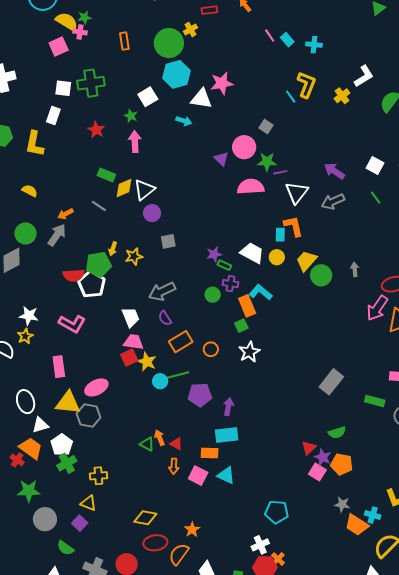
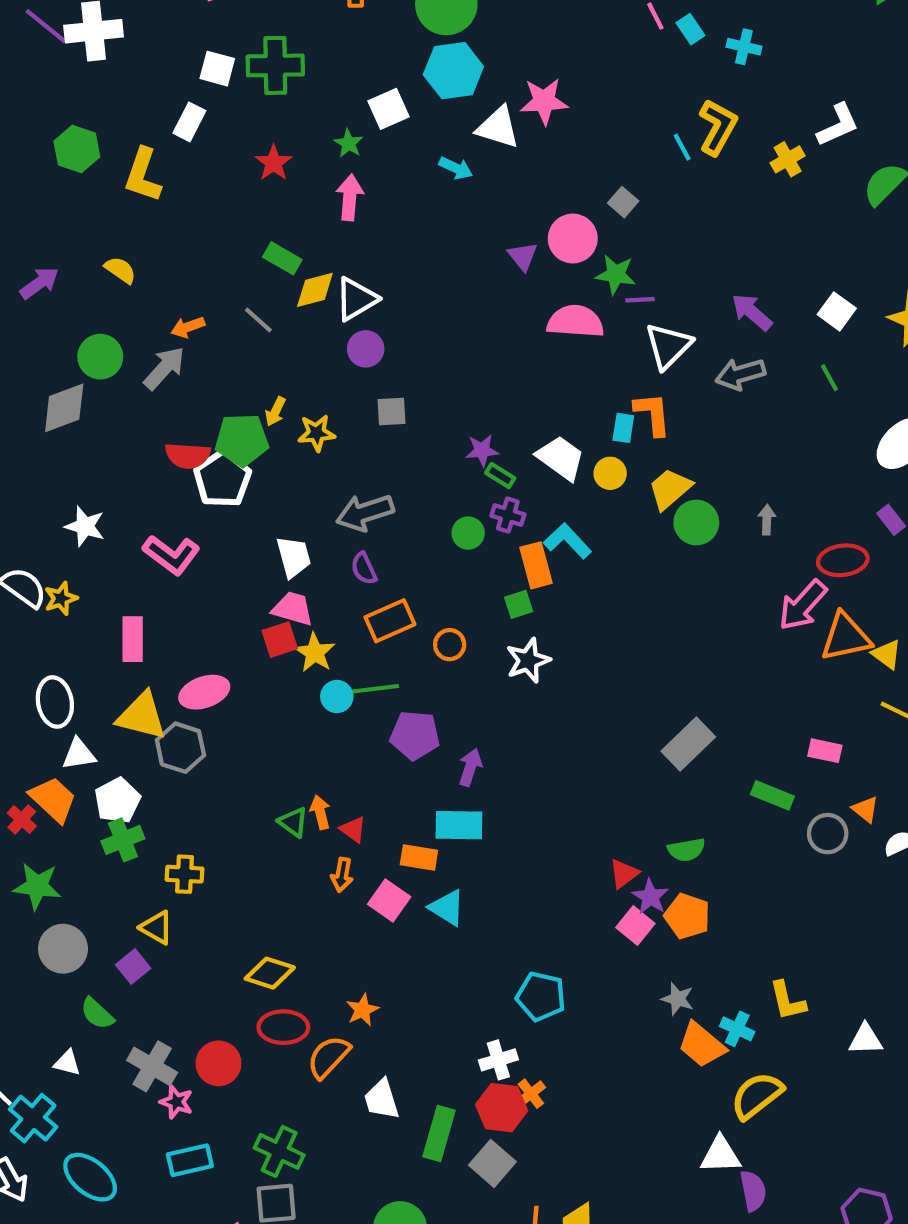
yellow star: (25, 336) -> (61, 598), moved

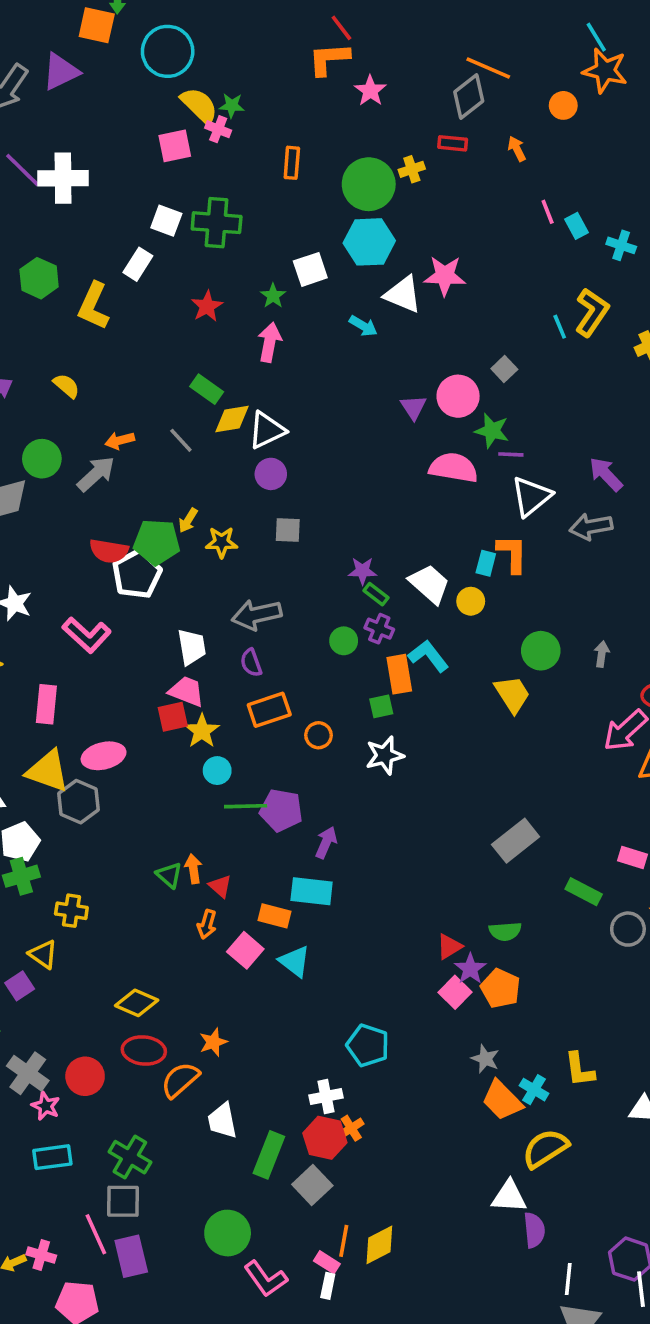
yellow trapezoid: (670, 489) -> (512, 694), moved, turned 93
green line: (374, 689) -> (246, 806), moved

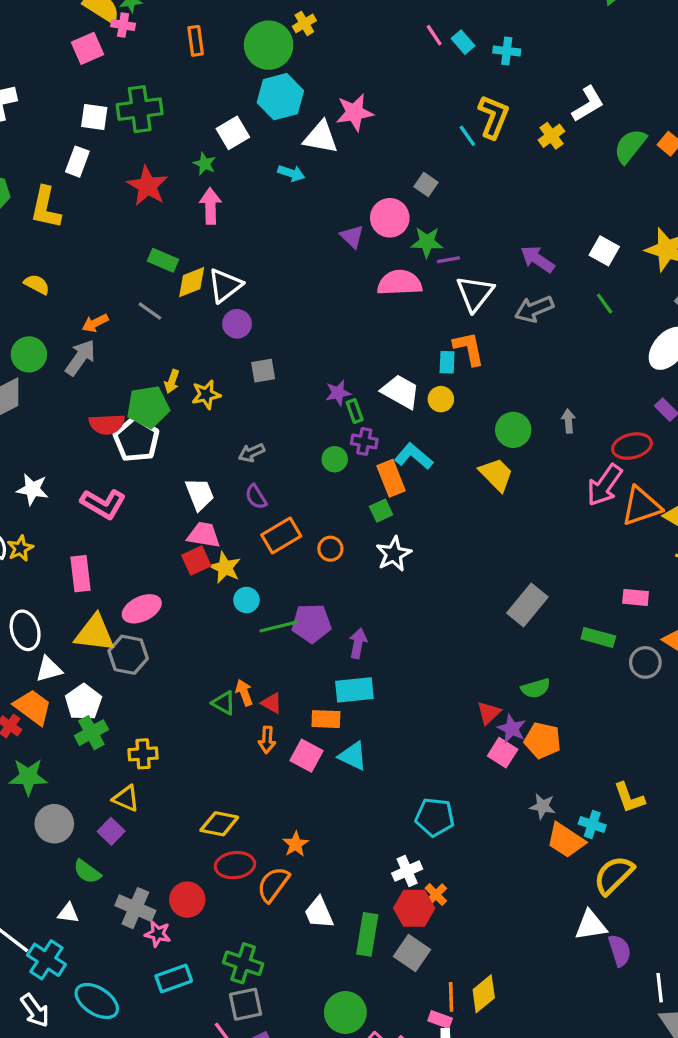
red star: (207, 306) -> (147, 186), size x1.4
green rectangle: (376, 594) -> (355, 411), turned 45
gray arrow: (257, 615) -> (252, 453), size x0.6

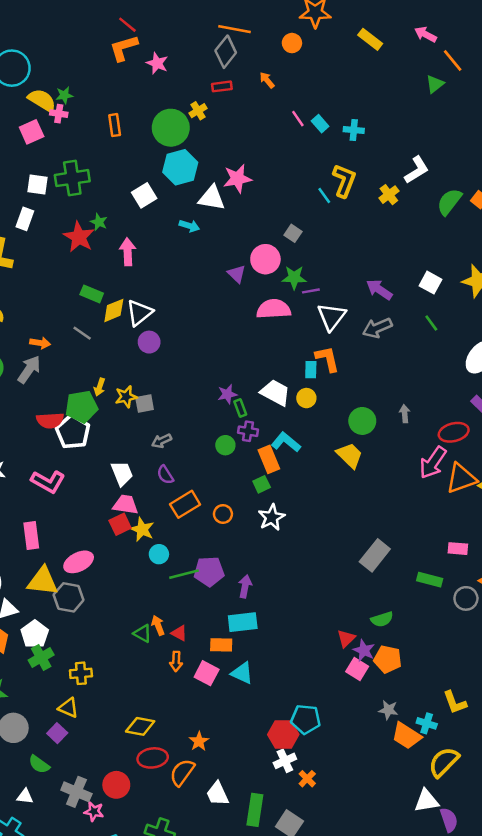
green star: (205, 164) -> (99, 222), moved
orange arrow: (95, 323) -> (40, 343), turned -144
gray square: (263, 371) -> (145, 403), moved
red hexagon: (414, 908) -> (283, 734), moved

